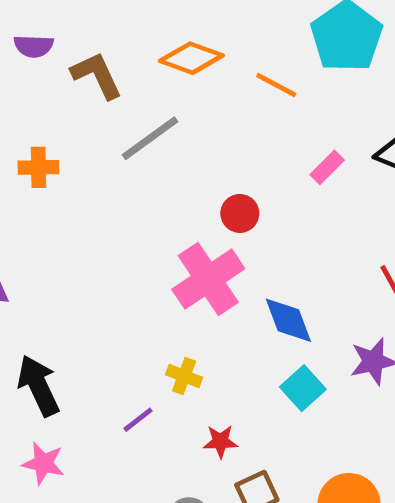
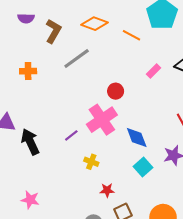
brown L-shape: (97, 75) -> (53, 31), turned 55
black arrow: (38, 386) -> (30, 142), moved
purple line: (138, 420) -> (71, 135), moved

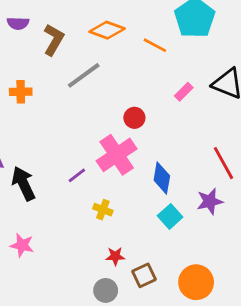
blue diamond: (137, 138) -> (162, 178), turned 30
red star: (107, 190) -> (115, 256), moved
pink star: (30, 200) -> (22, 245), moved

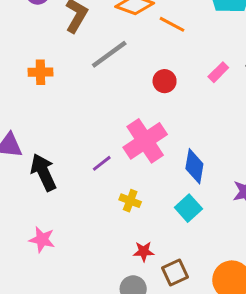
orange line: (155, 45) -> (172, 24), moved
red circle: (134, 118) -> (165, 81), moved
cyan square: (170, 216) -> (188, 208), moved

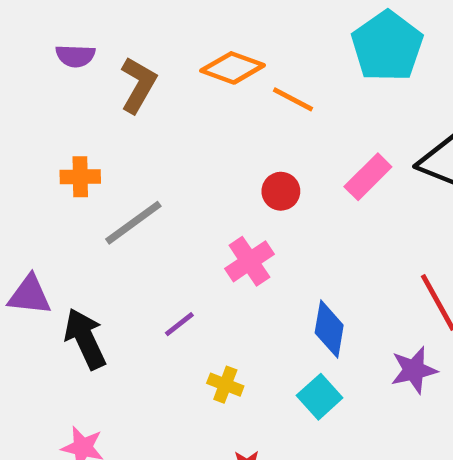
gray line: (109, 54) -> (133, 223), moved
pink rectangle: (218, 72) -> (368, 177), size x1.4
pink cross: (145, 141) -> (249, 261), moved, size x0.7

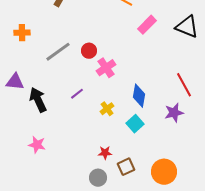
orange cross: (80, 177) -> (22, 33), moved
pink rectangle: (368, 177) -> (147, 25), moved
red circle: (281, 191) -> (89, 51), moved
yellow cross: (225, 385) -> (107, 109), moved, turned 32

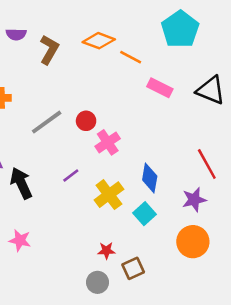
pink rectangle: (147, 25) -> (160, 88), turned 72
yellow cross: (107, 109) -> (109, 195), size x1.6
orange circle: (164, 172) -> (193, 242), moved

